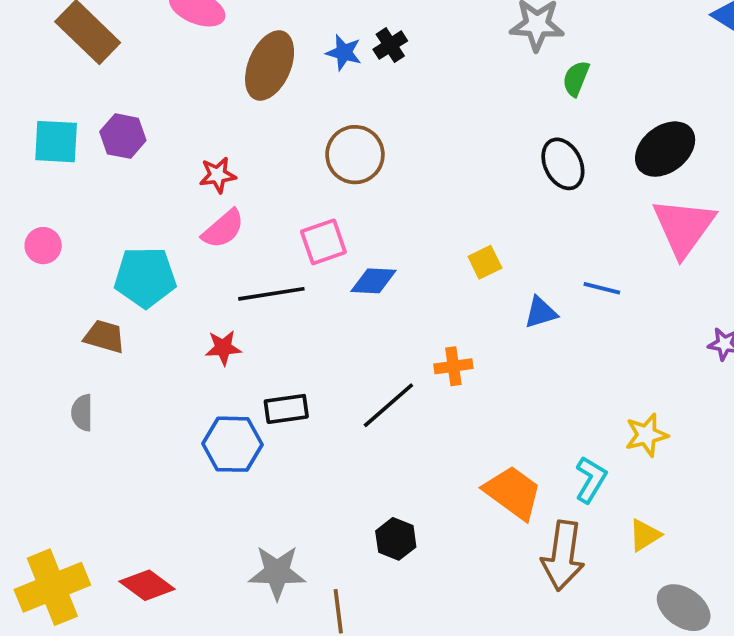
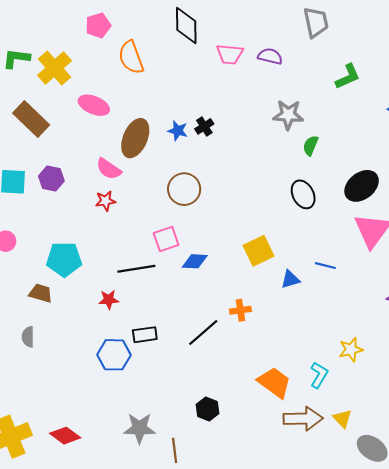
pink semicircle: (223, 229) -> (109, 169), moved, turned 75
yellow square: (485, 262) -> (258, 251), size x1.6
yellow triangle: (645, 535) -> (342, 419), moved, turned -42
brown arrow: (563, 556) -> (303, 419), turned -99

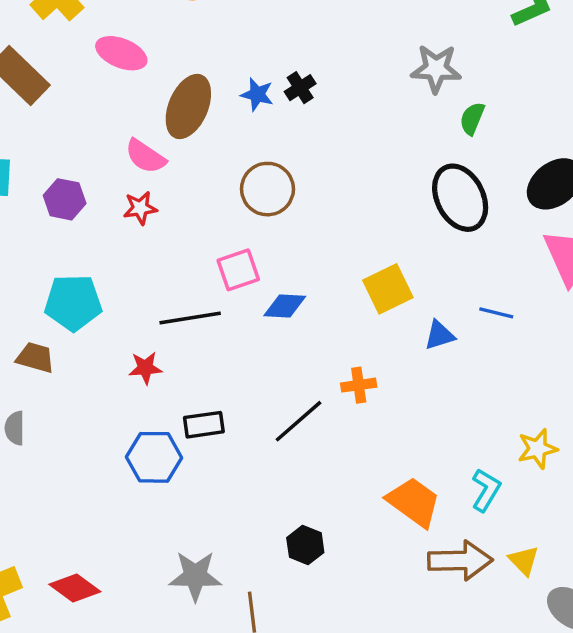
purple hexagon: (51, 178) -> (65, 199), moved
black ellipse: (303, 194) -> (460, 198), size x1.4

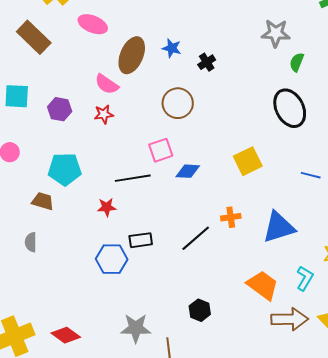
black cross: (300, 88) -> (207, 62), moved
blue triangle: (439, 335) -> (279, 227), moved, size x1.8

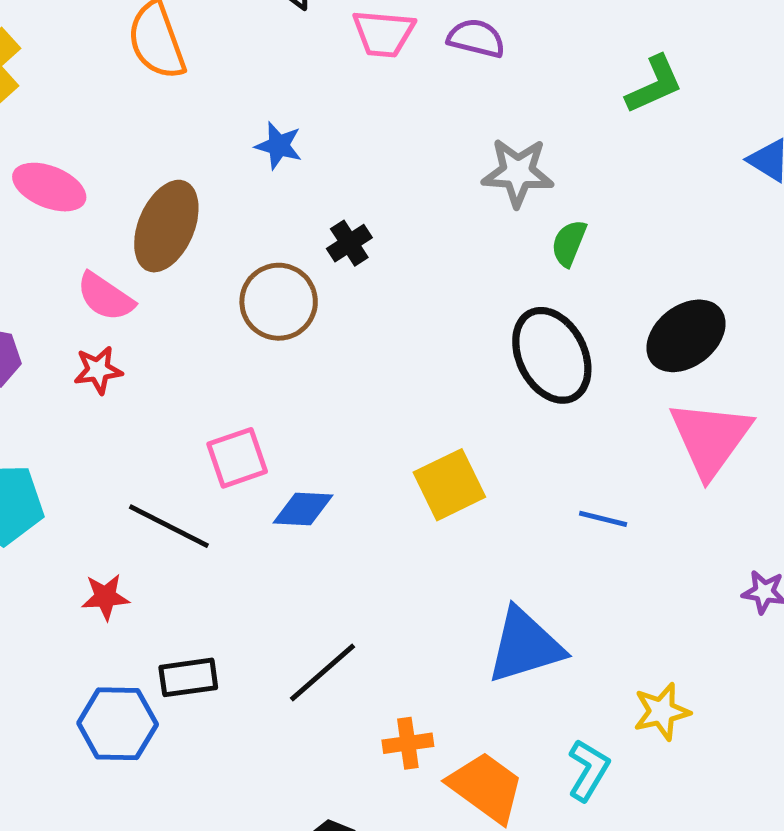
pink ellipse: (93, 24) -> (49, 187), moved
blue star: (172, 48) -> (279, 146), moved
brown circle: (178, 103) -> (279, 302), moved
black line: (133, 178) -> (169, 526), turned 36
orange cross: (231, 217) -> (408, 743), moved

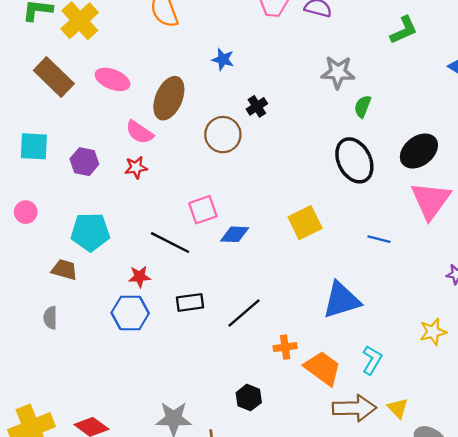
black rectangle: (188, 677) -> (190, 302), moved
yellow star: (662, 712) -> (433, 332), moved
blue hexagon: (118, 724) -> (130, 313), moved

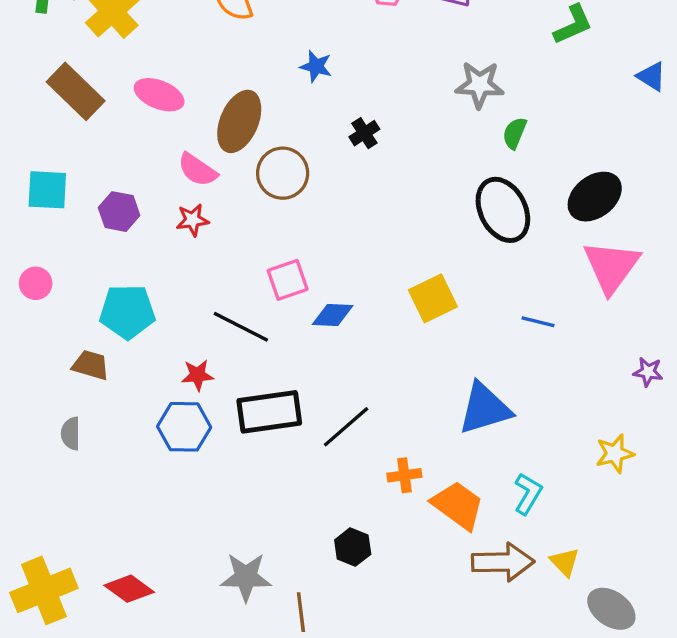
brown circle: (223, 135) -> (283, 173), moved
black rectangle: (190, 302) -> (269, 412), size x1.6

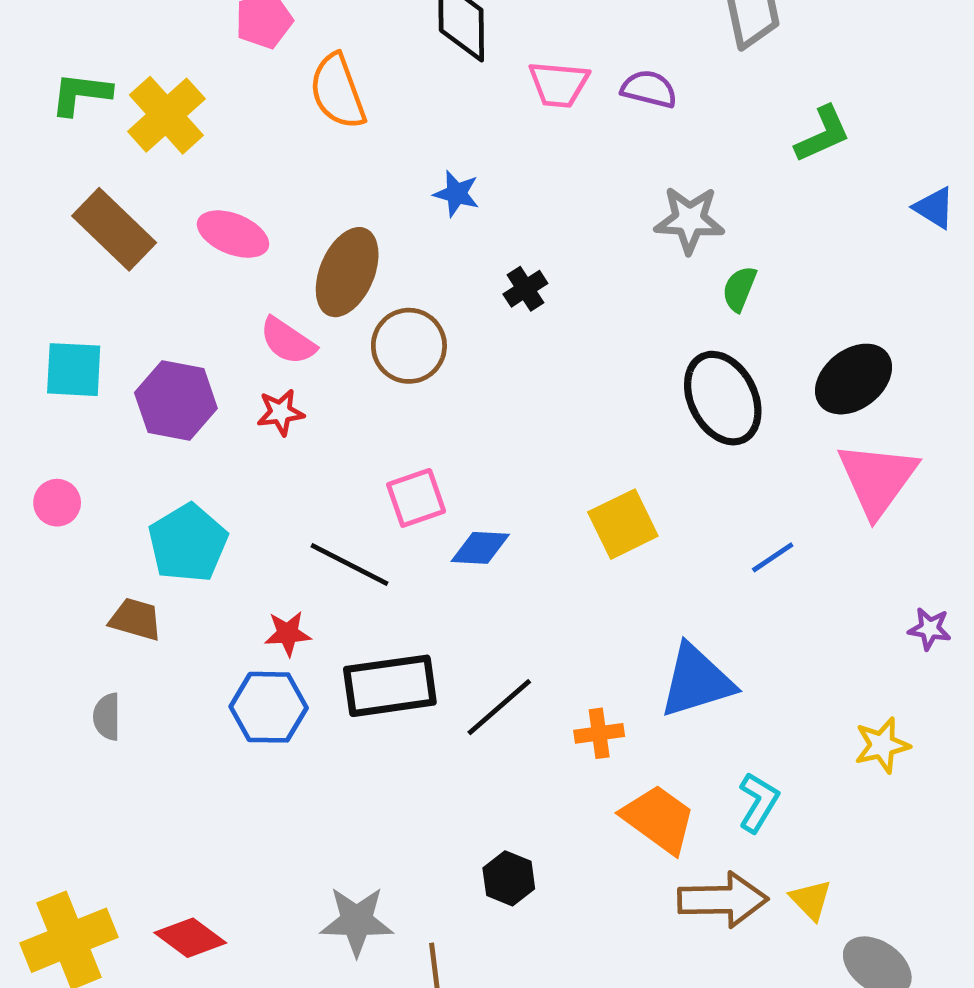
purple hexagon: (119, 212) -> (176, 400), size x1.4
cyan pentagon: (127, 312) -> (188, 543), turned -30
blue line: (538, 322) -> (773, 557), turned -48
orange cross: (404, 475) -> (599, 733), moved

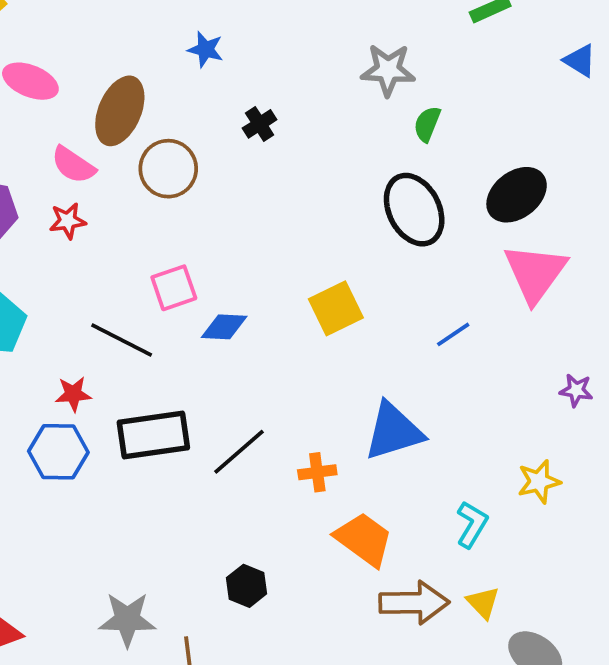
cyan L-shape: (758, 802) -> (472, 524), moved

